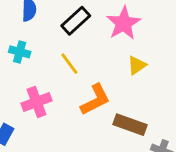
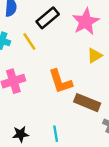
yellow line: (69, 64) -> (29, 41), moved
orange L-shape: (95, 100) -> (60, 81), turned 96

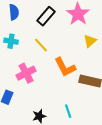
yellow line: (29, 41) -> (41, 45), moved

